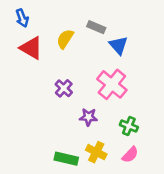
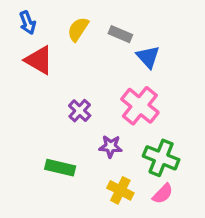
yellow semicircle: (65, 39) -> (78, 29), moved
green cross: (129, 126) -> (161, 158), size x1.5
green rectangle: (66, 159) -> (60, 168), moved

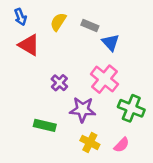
purple star: (111, 146) -> (83, 110), size x1.5
green cross: (161, 158) -> (131, 108), moved

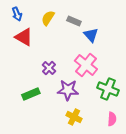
green rectangle: (45, 125) -> (31, 94), moved, turned -36
pink semicircle: (122, 145) -> (112, 119), moved, turned -40

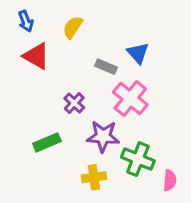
gray rectangle: (74, 21) -> (106, 67), moved
green cross: (108, 89) -> (138, 159), moved
yellow cross: (74, 117) -> (94, 177), moved, turned -35

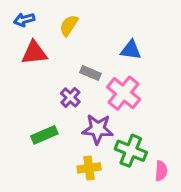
blue arrow: (26, 21) -> (24, 20), turned 96
blue triangle: (138, 53) -> (131, 50), turned -40
red triangle: (36, 56) -> (34, 53), turned -36
gray rectangle: (106, 67) -> (90, 73), moved

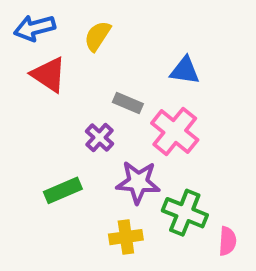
blue arrow: (24, 20) -> (35, 28), size x1.4
red triangle: (34, 53) -> (49, 75), turned 40

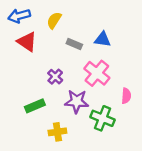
gray rectangle: (128, 103) -> (74, 44), moved
yellow cross: (126, 237) -> (57, 132), moved
pink semicircle: (227, 241) -> (126, 96), moved

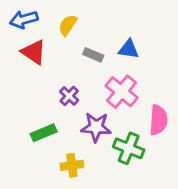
pink semicircle: (126, 96) -> (158, 120), size x1.5

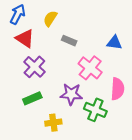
blue arrow: (24, 19) -> (18, 14), turned 132
blue triangle: (129, 49) -> (114, 43), moved
purple cross: (69, 96) -> (34, 67), moved, size x1.5

